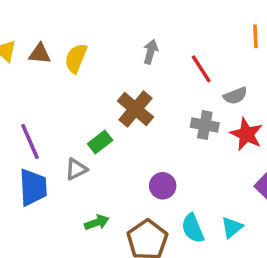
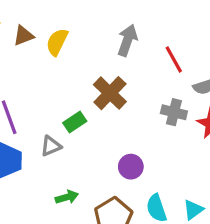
gray arrow: (151, 52) -> (127, 40), size x1.4
brown triangle: (40, 54) -> (23, 36), turned -30

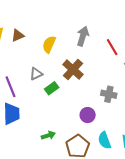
yellow semicircle: (57, 42) -> (49, 44), moved
gray cross: (174, 112) -> (109, 94), moved
gray triangle: (51, 146) -> (36, 74), moved

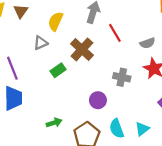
brown triangle: (18, 35) -> (21, 11), turned -32
red line: (112, 47) -> (115, 33), moved
gray triangle: (36, 74) -> (41, 43), moved

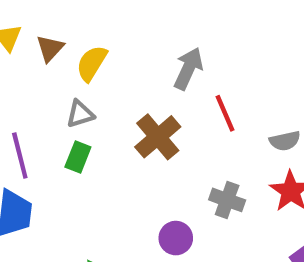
yellow semicircle: (56, 21) -> (92, 63), moved
green rectangle: (58, 70) -> (78, 157), moved, turned -40

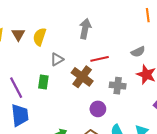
red line: (225, 113) -> (100, 59), moved, turned -66
gray triangle: (80, 114) -> (57, 59), moved
brown cross: (158, 137) -> (82, 77), moved

